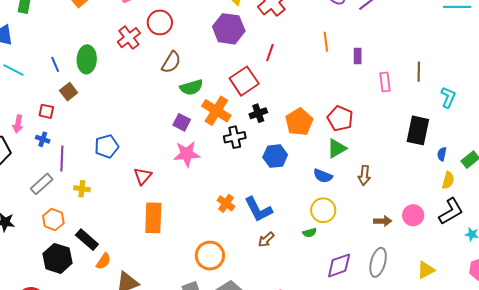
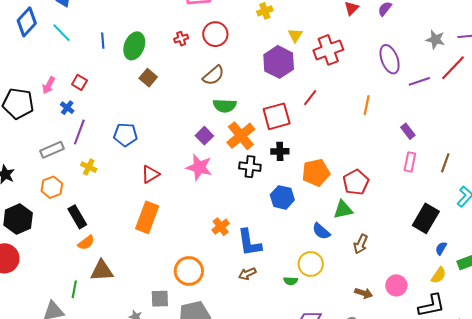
red cross: (129, 38) -> (181, 39), size x0.6
purple rectangle: (358, 56) -> (408, 131), moved, turned -56
brown square: (69, 92) -> (148, 78), moved, turned -30
pink circle: (413, 215) -> (396, 285), moved
black hexagon: (58, 258) -> (18, 219), moved

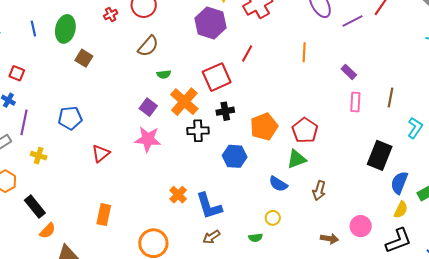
green semicircle: (225, 106) -> (164, 74), size x0.6
orange rectangle: (147, 217) -> (104, 215), moved, size x0.7
blue semicircle: (441, 248) -> (399, 183), size x1.6
yellow circle: (311, 264) -> (273, 218), size x0.6

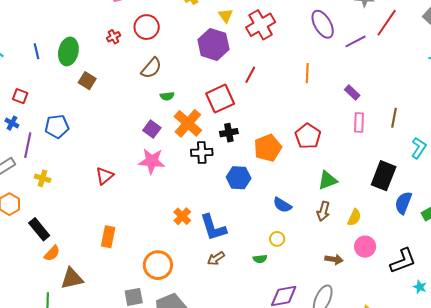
blue pentagon: (70, 118) -> (57, 126), moved
red pentagon: (305, 130) -> (308, 136), moved
green triangle: (297, 159) -> (328, 180), moved
yellow semicircle: (401, 210) -> (354, 217), moved

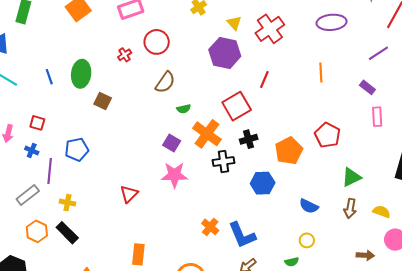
purple ellipse: (323, 24) -> (332, 22), turned -60
purple line: (355, 41) -> (378, 53), moved
yellow semicircle: (354, 217) -> (382, 212), turned -90
black rectangle: (39, 229) -> (67, 233), moved

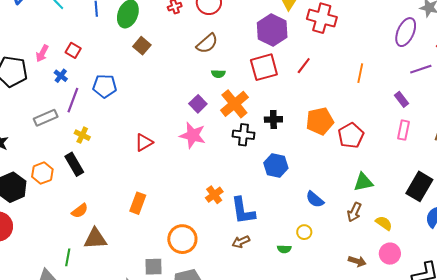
purple ellipse: (332, 22) -> (406, 32), moved, turned -76
red cross: (270, 29) -> (322, 18), turned 36
red square: (237, 106) -> (264, 67), moved
orange pentagon: (289, 151) -> (320, 121), moved
orange hexagon: (37, 231) -> (42, 173), moved

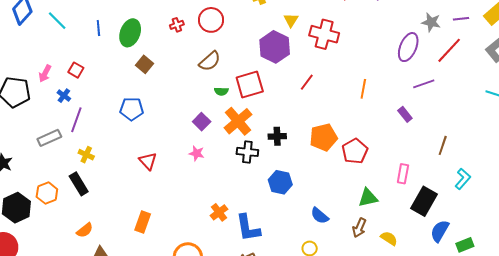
red square: (264, 67) -> (250, 85), moved
blue pentagon: (105, 86) -> (132, 109), moved
pink rectangle: (403, 130) -> (403, 174), moved
pink star: (193, 135) -> (197, 153), size x0.6
red triangle: (144, 142) -> (148, 161), turned -42

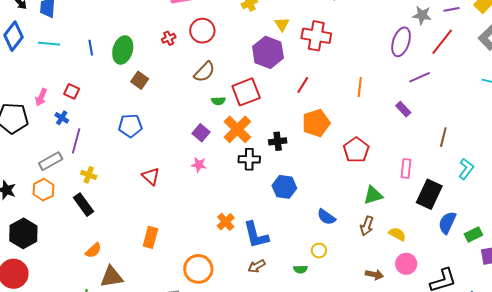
cyan line: (57, 21) -> (49, 44), turned -35
orange pentagon: (324, 137) -> (316, 123), moved
orange hexagon: (47, 193) -> (44, 190), moved

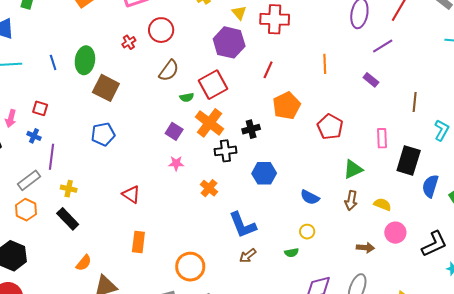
brown square: (140, 80) -> (106, 88), size x1.5
red triangle: (151, 176) -> (131, 194), moved
orange cross: (226, 222) -> (209, 188), moved

